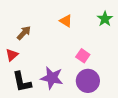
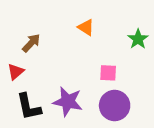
green star: (105, 19) -> (138, 39), moved
pink square: (83, 56) -> (108, 73), turned -32

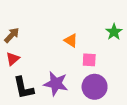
orange triangle: (86, 27) -> (71, 41), moved
brown arrow: (31, 43) -> (12, 35), moved

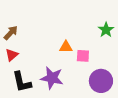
orange triangle: (71, 41) -> (66, 47), moved, turned -32
purple circle: (95, 87) -> (101, 81), moved

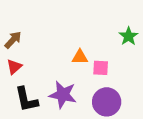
purple circle: (101, 81) -> (107, 102), moved

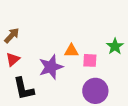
green star: (128, 36) -> (115, 46), moved
purple star: (63, 95) -> (51, 67), moved, turned -30

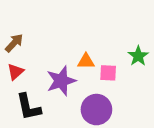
purple circle: (95, 91) -> (96, 110), moved

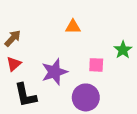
orange triangle: (86, 61) -> (73, 27), moved

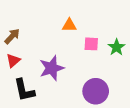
pink square: (96, 65) -> (91, 44), moved
purple circle: (86, 97) -> (96, 91), moved

